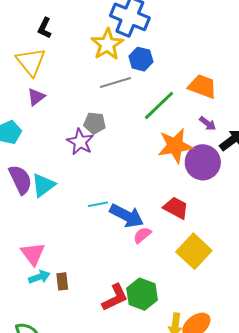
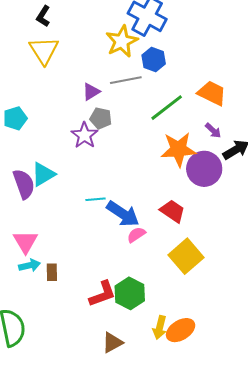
black L-shape: (45, 28) -> (43, 16), moved
purple triangle: (36, 97) -> (91, 92), moved
purple semicircle: (20, 180) -> (24, 184), moved

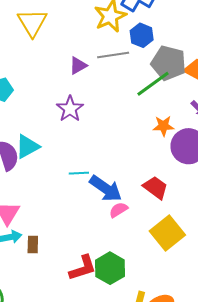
gray pentagon: (101, 118) -> (169, 63), moved, size x1.6
orange star: (178, 149) -> (163, 126), size x0.6

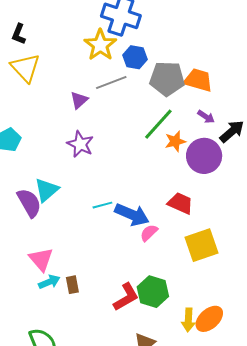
green line: (153, 84) -> (158, 124), moved
yellow square: (167, 233) -> (202, 245), turned 32

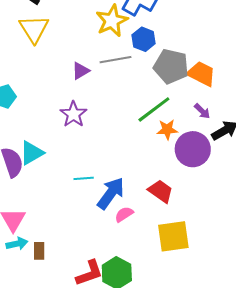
blue arrow: (132, 215) -> (111, 193), turned -88

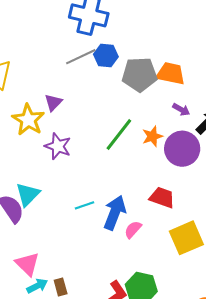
yellow star: (112, 21) -> (28, 120), moved
gray line: (115, 60) -> (81, 57), moved
green line: (154, 109) -> (119, 135), moved

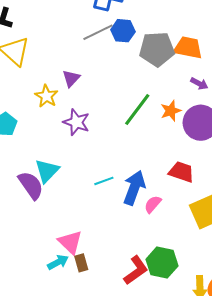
yellow star: (28, 120) -> (46, 96), size x0.7
pink triangle: (27, 264) -> (70, 242), moved

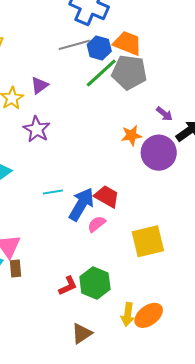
orange trapezoid: (188, 48) -> (127, 43), moved
green line: (137, 109) -> (101, 73), moved
red trapezoid: (181, 172) -> (107, 196), moved
red L-shape: (136, 270) -> (68, 286), size x0.7

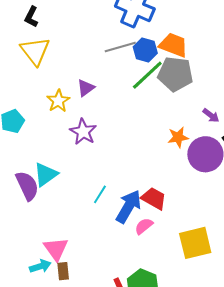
cyan line: (53, 192) -> (100, 194), turned -48

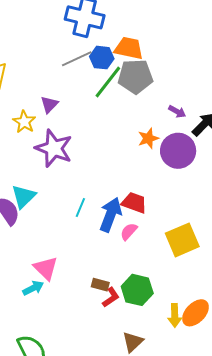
purple star: (83, 132) -> (54, 148), size x1.4
brown rectangle: (63, 271) -> (100, 285), moved, turned -60

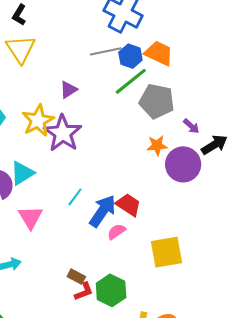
gray pentagon: (135, 77) -> (157, 101), moved
yellow star: (24, 122) -> (38, 121), moved, size x1.4
pink triangle: (46, 268) -> (30, 217), moved

